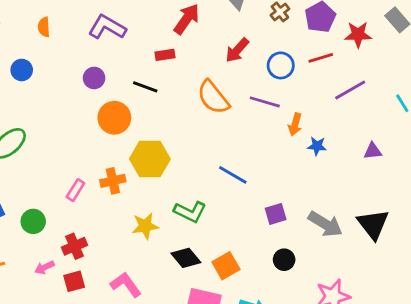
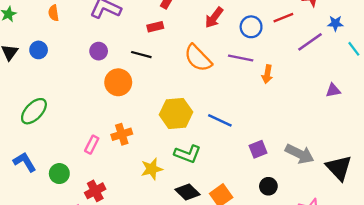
blue star: (317, 146) -> (335, 23), moved
yellow hexagon: (150, 159) -> (176, 113), moved
black triangle: (373, 224) -> (339, 168), moved

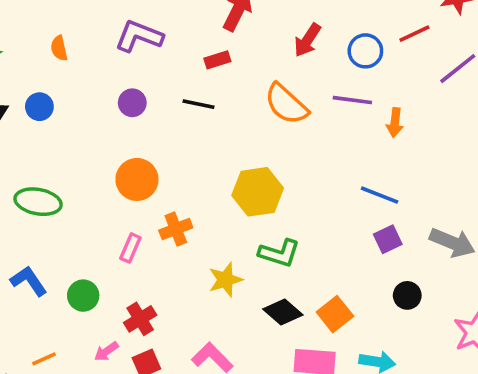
orange circle: (118, 82) -> (137, 179), moved
green ellipse: (34, 111) -> (38, 202), turned 60
blue line: (220, 120) -> (380, 195), moved

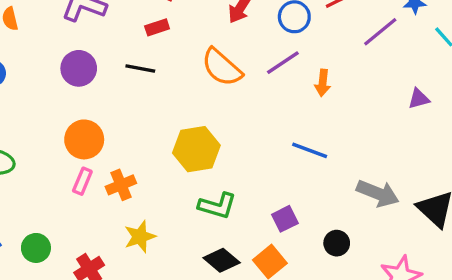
purple line: (352, 100) -> (283, 63), turned -40
purple circle: (132, 103) -> (79, 68), size x1.4
purple square: (388, 239) -> (285, 219), moved
pink rectangle: (130, 248) -> (82, 181), moved
yellow star: (225, 280) -> (140, 237), moved

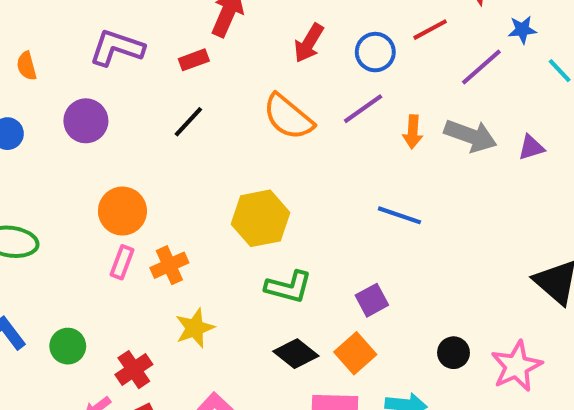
red rectangle: (157, 27) -> (194, 60), moved
purple circle: (79, 68) -> (86, 121), moved
black line: (140, 69) -> (188, 122), turned -56
gray arrow: (378, 193) -> (471, 136), moved
black circle: (337, 243) -> (454, 353), moved

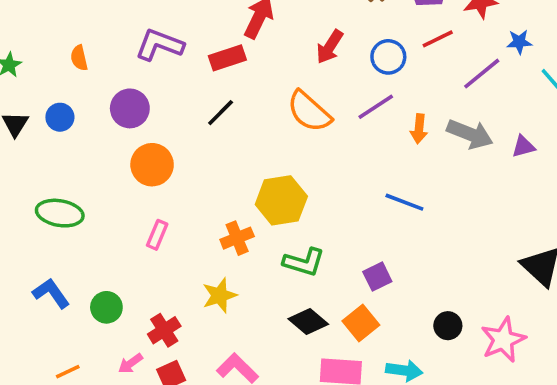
red rectangle: (194, 60) -> (227, 58), size x1.4
orange circle: (122, 211) -> (152, 165), moved
orange cross: (169, 265) -> (237, 238), moved

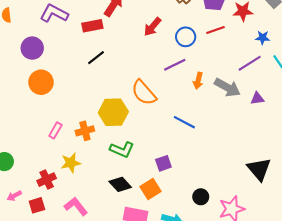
purple line: (482, 74) -> (250, 63), moved
orange semicircle: (309, 112) -> (144, 93), moved
black line: (221, 113) -> (96, 58), moved
pink rectangle: (157, 235) -> (55, 130), moved
red cross: (164, 330) -> (47, 180), moved

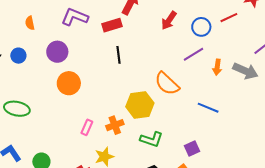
black line: (96, 58) -> (119, 55), turned -54

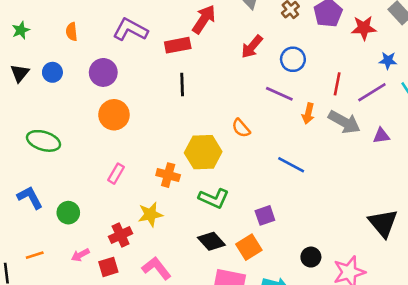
red line: (229, 18) -> (337, 84), moved, turned -60
purple line: (194, 54) -> (279, 94), turned 50
orange semicircle: (167, 84) -> (241, 128), size x0.6
orange cross: (115, 125) -> (168, 175), turned 30
pink rectangle: (87, 127) -> (116, 174), moved

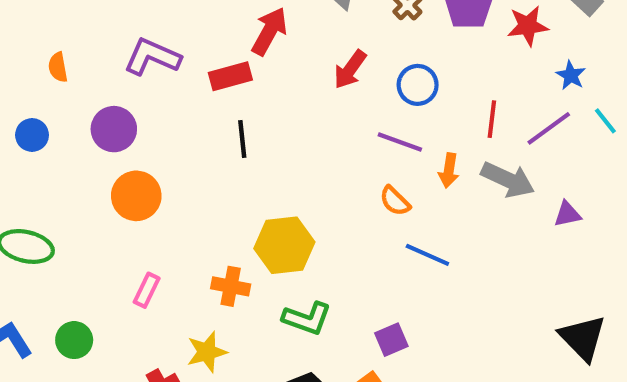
blue star: (388, 61) -> (571, 75), turned 30
orange semicircle: (241, 128) -> (395, 201), moved
purple triangle: (381, 136) -> (567, 214), moved
green circle: (68, 213) -> (74, 340), moved

